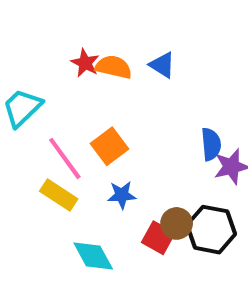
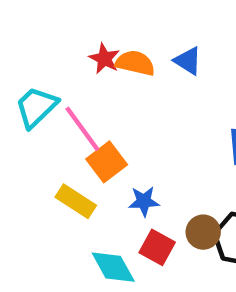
orange square: (109, 146) -> (107, 162), moved
pink line: (65, 158) -> (82, 129), moved
red square: (158, 238) -> (157, 247), moved

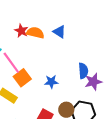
blue star: (144, 201) -> (51, 82), moved

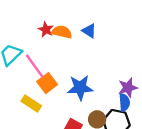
blue semicircle: (83, 71) -> (124, 102), moved
blue star: (51, 82) -> (80, 88), size x1.6

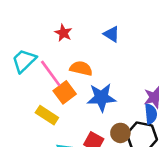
orange semicircle: (62, 32) -> (81, 68), moved

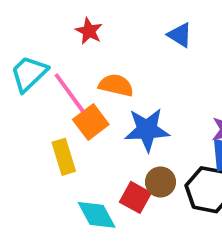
blue triangle: (112, 34) -> (180, 35), moved
yellow rectangle: (47, 115) -> (64, 157), turned 40
brown circle: (120, 133) -> (160, 182), moved

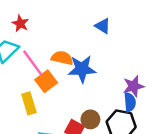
red star: (89, 31) -> (20, 23), moved
blue star: (147, 130) -> (82, 69), moved

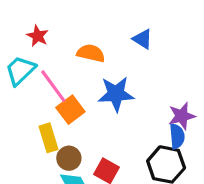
orange semicircle: (62, 58) -> (91, 53), moved
brown circle: (90, 119) -> (69, 158), moved

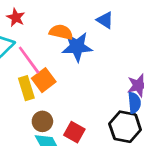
blue star: (116, 94) -> (77, 47), moved
yellow rectangle: (49, 138) -> (26, 88), moved

